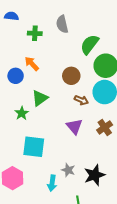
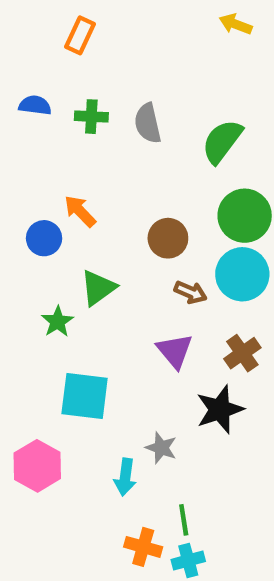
green cross: (35, 33) -> (91, 117), moved
green semicircle: (89, 44) -> (222, 141), moved
black star: (95, 175) -> (220, 409), moved

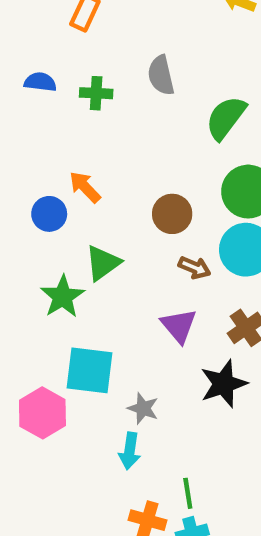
gray semicircle: (148, 123) -> (161, 75), moved
green star: (58, 322) -> (63, 297), size x1.4
gray star: (161, 448) -> (143, 408), moved
pink hexagon: (37, 466) -> (42, 413), moved

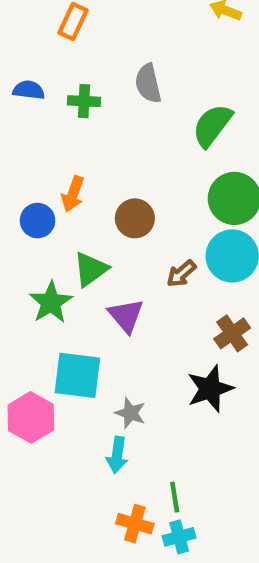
orange arrow: (85, 187) -> (73, 194), turned -116
brown circle: (172, 214) -> (135, 218), moved
brown arrow: (194, 268) -> (181, 274), turned 116
purple triangle: (179, 326) -> (126, 316), moved

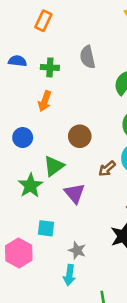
orange arrow: (73, 194) -> (45, 101), moved
cyan square: (77, 375) -> (46, 228), size x0.6

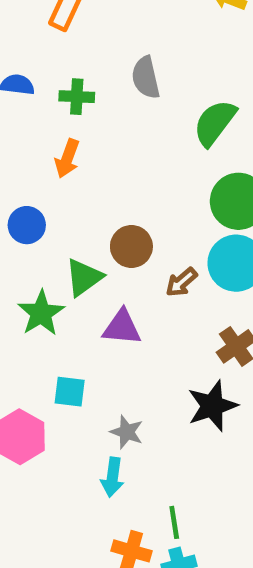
brown circle: (80, 136) -> (131, 246), moved
purple triangle: (75, 193) -> (122, 327), turned -45

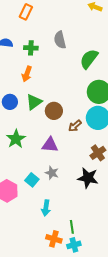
green triangle: (84, 277) -> (34, 102), moved
cyan square: (70, 392) -> (32, 180), moved, turned 32
black star: (212, 406) -> (88, 178), turned 30
gray star: (127, 432) -> (52, 173), moved

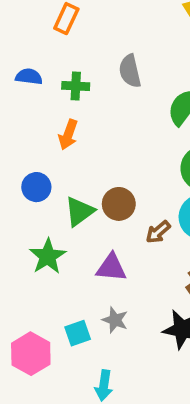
green triangle: (34, 102) -> (79, 211), moved
cyan square: (32, 180) -> (78, 333), turned 32

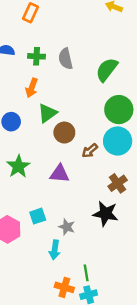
gray semicircle: (130, 71) -> (66, 59), moved
green triangle: (79, 211) -> (47, 113), moved
gray star: (115, 320) -> (67, 227), moved

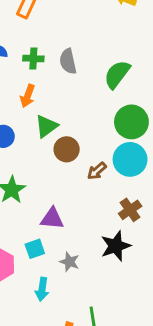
purple triangle: (60, 174) -> (52, 219), moved
black star: (105, 214) -> (116, 246), turned -30
cyan arrow: (55, 250) -> (42, 289), moved

